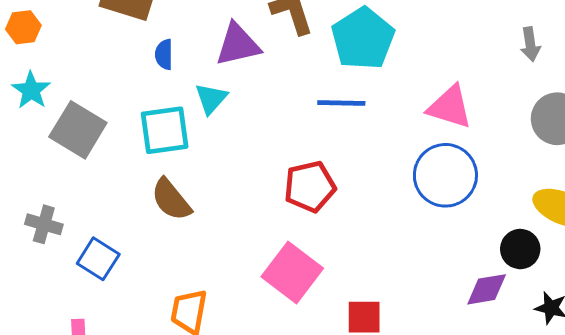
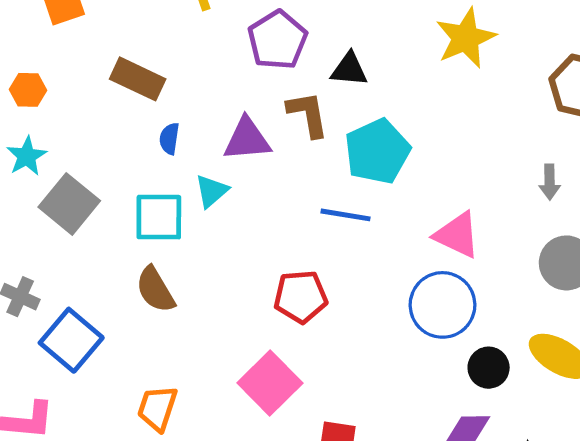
black circle: (520, 249) -> (489, 368), moved
blue square: (98, 259) -> (71, 340), size x1.4

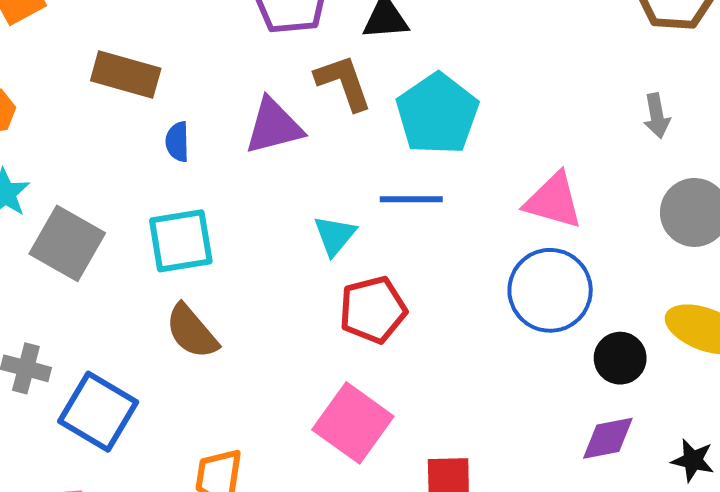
cyan triangle: (212, 191) -> (335, 235), moved

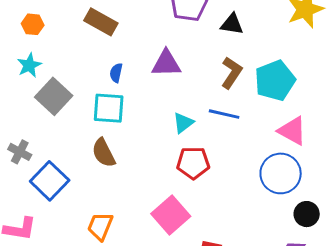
brown L-shape: (344, 82) -> (232, 73), moved, turned 40
cyan pentagon: (437, 114) -> (275, 80), moved
blue semicircle: (177, 142) -> (116, 73), moved

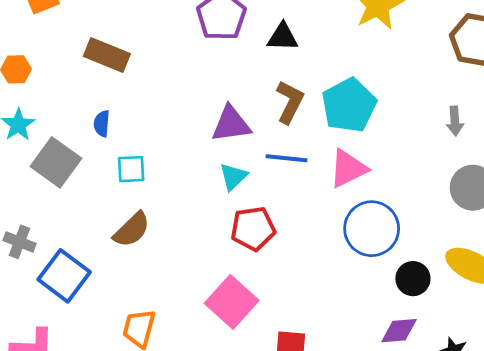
purple triangle: (166, 63) -> (231, 124), moved
blue semicircle: (116, 73) -> (102, 124), moved
cyan square: (109, 108) -> (131, 169), size x0.7
pink triangle: (292, 131) -> (348, 169), moved, turned -48
brown semicircle: (104, 153) -> (132, 230), turned -100

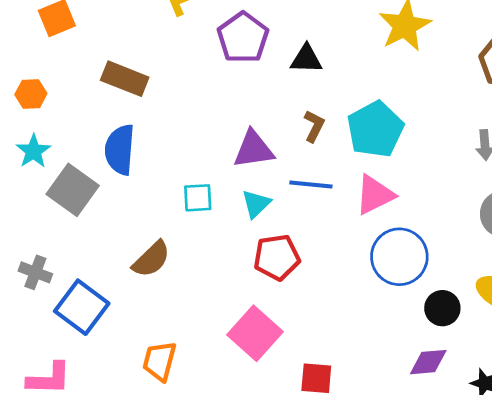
brown L-shape: (290, 102) -> (314, 126), size x0.7
blue semicircle: (102, 124) -> (120, 150), size x1.8
cyan square: (131, 169) -> (198, 198), moved

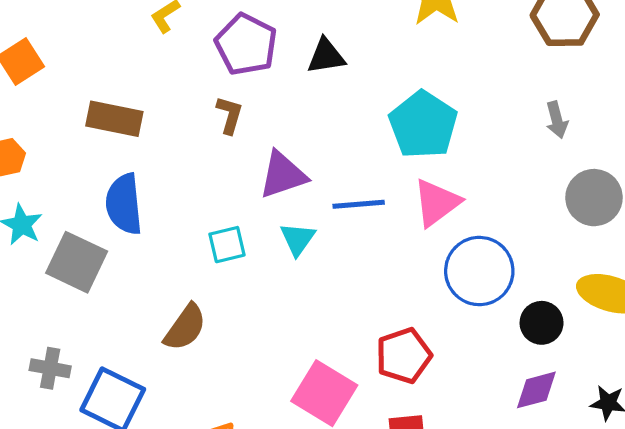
brown L-shape: (314, 126) -> (230, 115), moved
red pentagon: (277, 257) -> (404, 356), moved

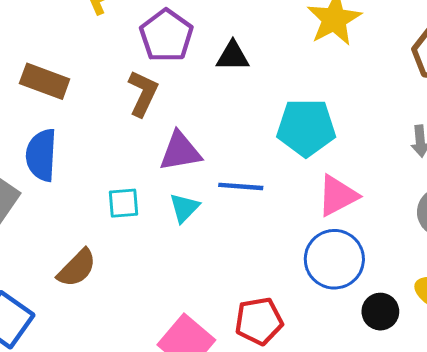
brown L-shape: (230, 115) -> (143, 93), size x1.4
cyan pentagon: (423, 125) -> (306, 127), turned 30
pink triangle: (437, 203) -> (338, 196), moved

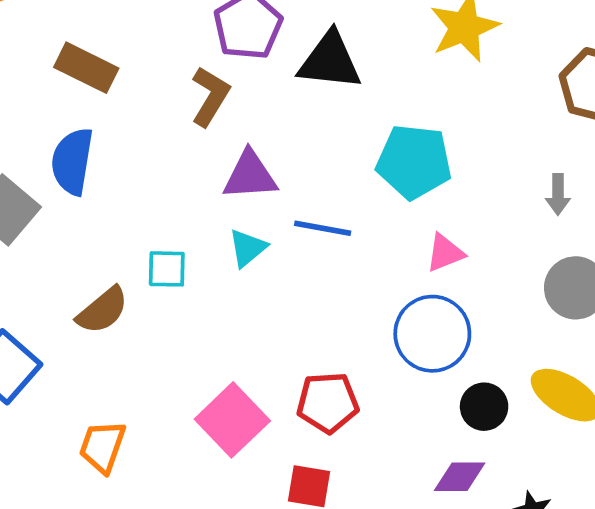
black triangle: (233, 56) -> (330, 61), size x1.5
pink triangle: (338, 196) -> (445, 253), size x0.7
cyan square: (123, 203) -> (167, 269), moved

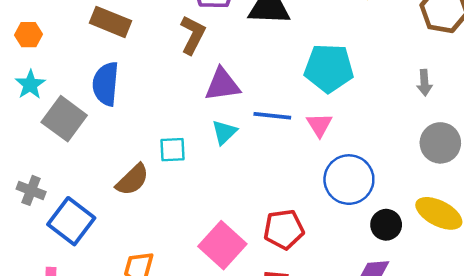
pink triangle: (445, 253) -> (319, 125), moved, turned -36

